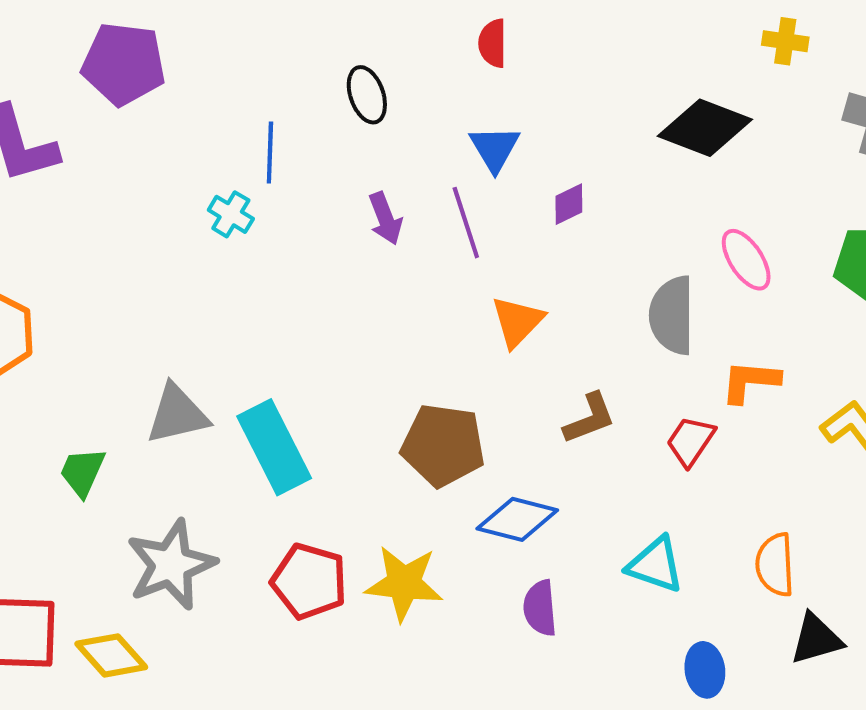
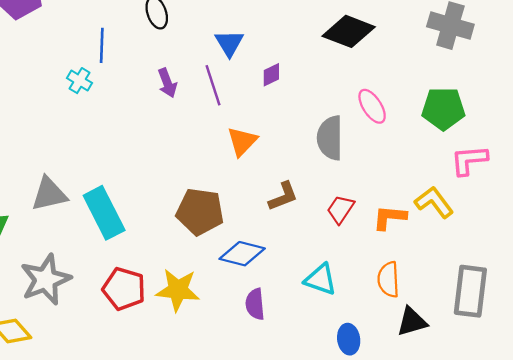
orange L-shape: (750, 381) -> (390, 217), moved

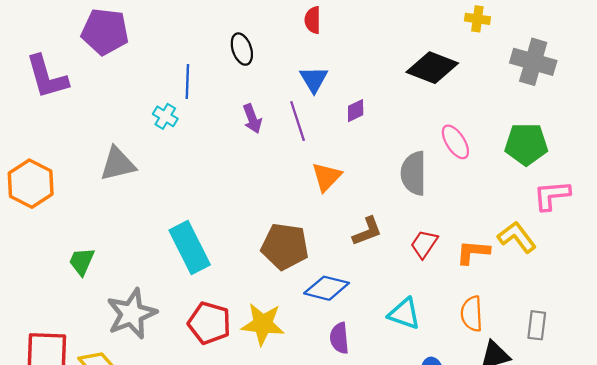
gray triangle: (49, 194) -> (118, 164), moved
gray rectangle: (470, 291) -> (537, 325), moved, size x0.6

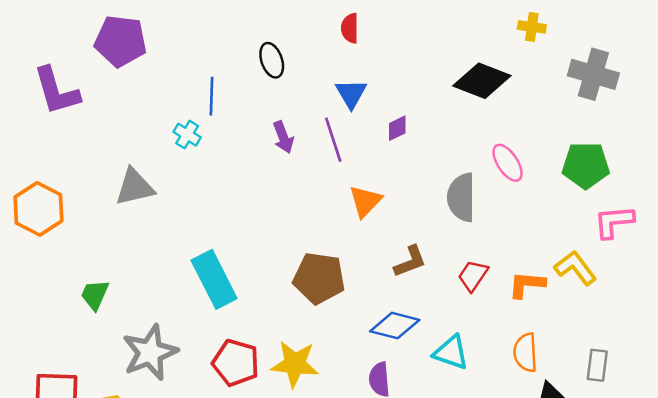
blue diamond: (327, 288) -> (395, 326), moved

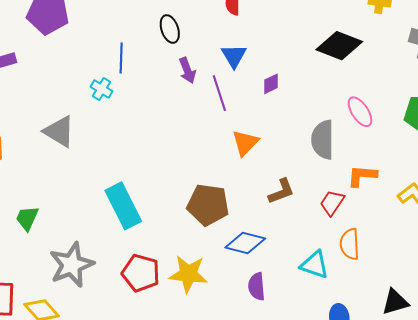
purple arrow: (283, 137) -> (187, 70), moved
gray triangle: (135, 187) -> (59, 131), turned 44
orange L-shape: (527, 285) -> (362, 176), moved
blue diamond: (395, 326) -> (245, 243), moved
orange semicircle: (525, 352) -> (350, 244), moved

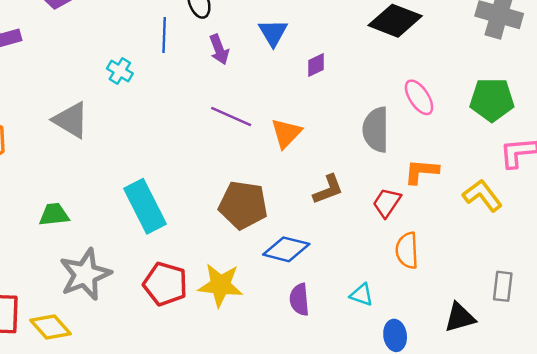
blue line: (121, 58) -> (164, 35), moved
purple line: (219, 93) -> (231, 116), moved, turned -48
green trapezoid: (27, 218) -> (54, 215), moved, turned 60
cyan triangle: (314, 265) -> (362, 295), moved, size x0.7

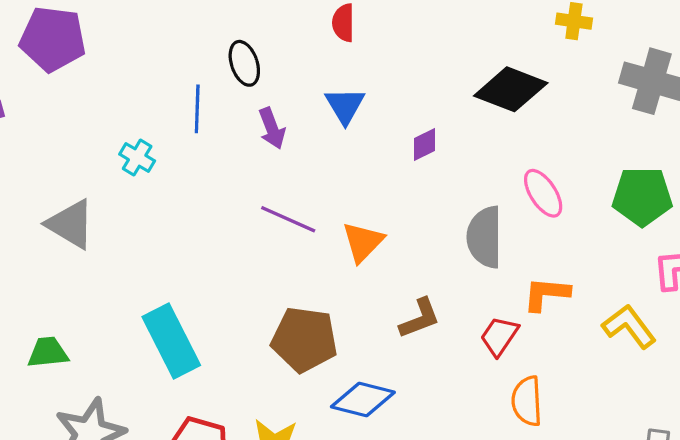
purple diamond: (316, 65) -> (425, 145), moved

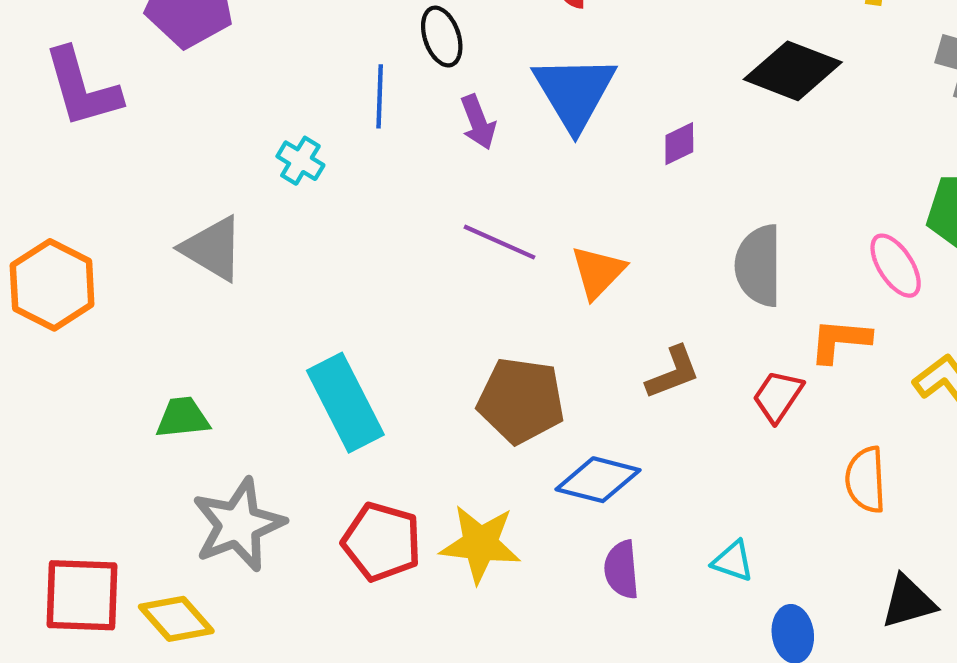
blue triangle: (345, 106) -> (574, 92), size x1.6
pink ellipse: (543, 193) -> (896, 266), moved
orange semicircle: (527, 401) -> (866, 480), moved

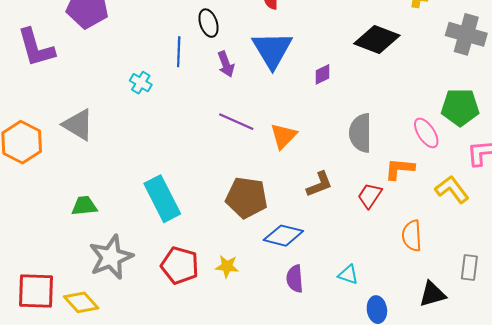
gray triangle: (213, 248) -> (78, 125), moved
yellow star: (480, 544) -> (227, 266), size x0.6

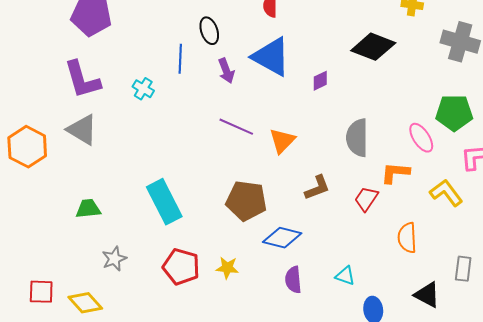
purple L-shape: (36, 48) -> (82, 80), moved
blue triangle: (272, 50) -> (271, 57), turned -30
gray star: (111, 257) -> (114, 259), size x0.6
red square: (36, 291) -> (41, 292), size x0.7
black triangle: (432, 294) -> (427, 295), turned 44

